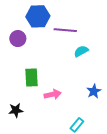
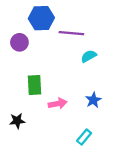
blue star: (94, 91) -> (93, 100), moved

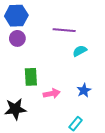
blue hexagon: (41, 18) -> (16, 16), moved
black star: (17, 121) -> (15, 109), size x1.5

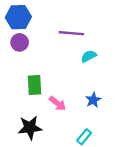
pink arrow: (52, 94) -> (58, 103), turned 49
black star: (15, 109) -> (30, 128), moved

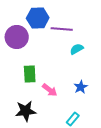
blue hexagon: (18, 17) -> (38, 18), moved
purple circle: (20, 42) -> (17, 37), size x1.5

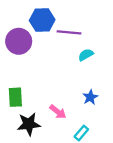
green rectangle: (30, 74) -> (15, 97), moved
pink arrow: (50, 90) -> (58, 112), moved

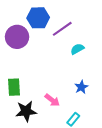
purple line: (69, 32) -> (62, 29), turned -40

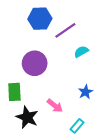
purple circle: (17, 37) -> (35, 63), moved
black star: (26, 111) -> (27, 117), turned 30

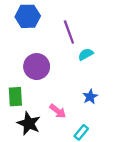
blue hexagon: (40, 19) -> (28, 16), moved
purple line: (65, 30) -> (69, 32), turned -75

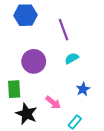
cyan semicircle: (86, 54) -> (72, 58), moved

